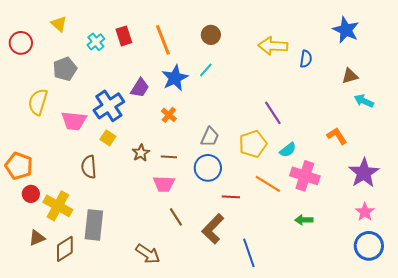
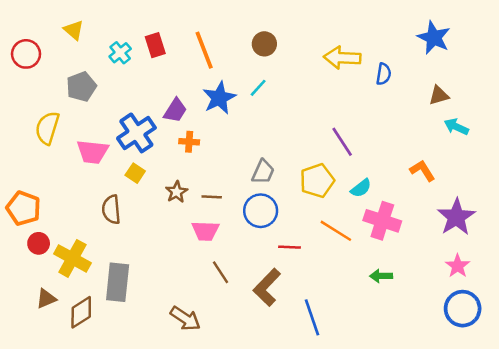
orange cross: (169, 115) -> (189, 142), moved, turned -35

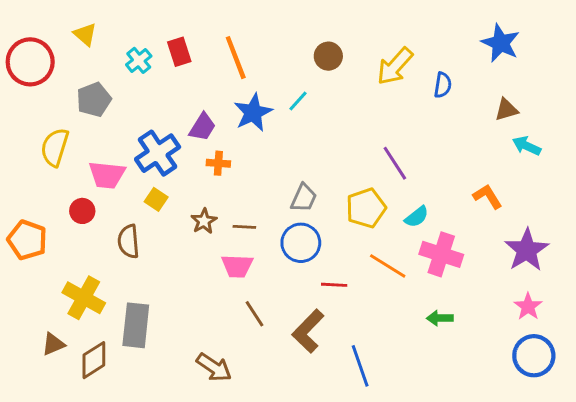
brown circle: (264, 44) -> (328, 56), moved
red circle: (26, 54) -> (30, 62), size x1.4
yellow arrow: (342, 58) -> (395, 66), turned -51
red circle: (39, 243) -> (82, 211), moved

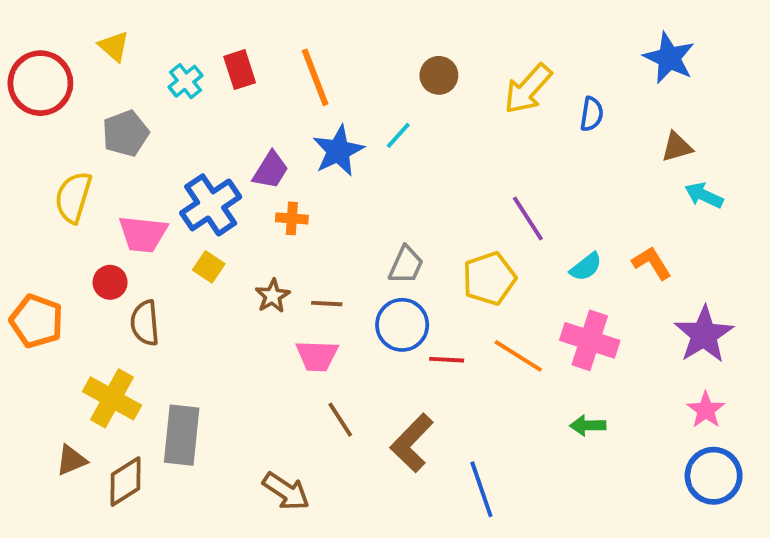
cyan semicircle: (417, 217) -> (586, 267), moved
brown semicircle: (129, 241) -> (145, 323), moved
red line: (334, 285) -> (447, 360), moved

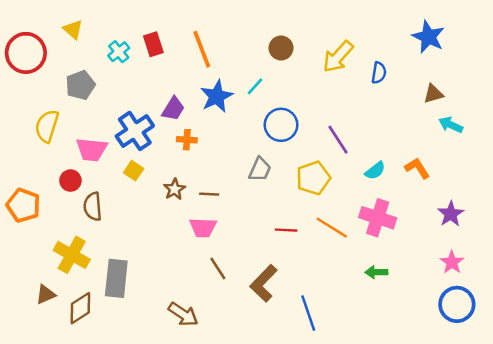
blue circle: (402, 325) -> (281, 125), moved
purple star: (704, 335) -> (451, 214), size x0.7

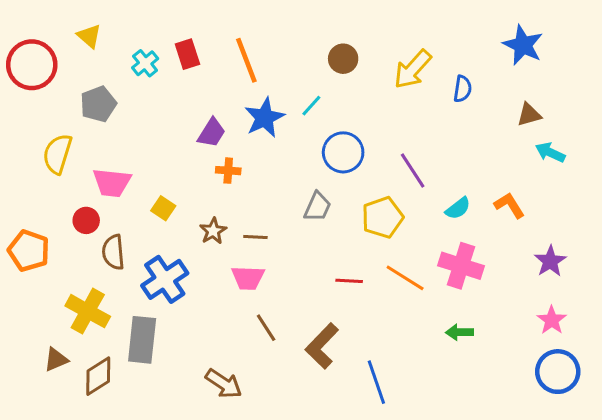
blue cross: (135, 131) -> (165, 279), moved

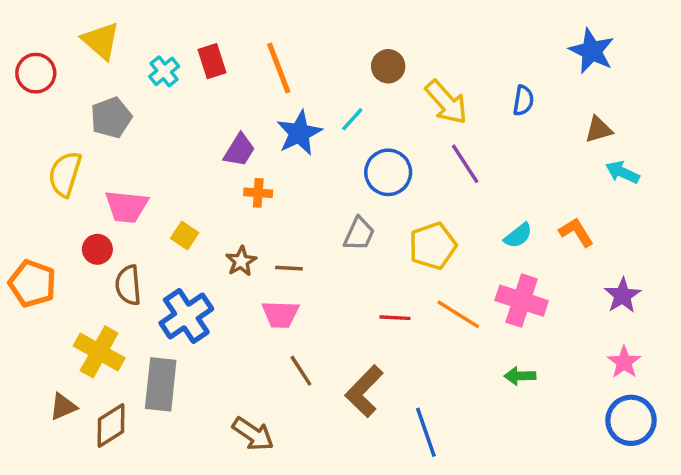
yellow triangle: (89, 36) -> (101, 41), size x1.4
red circle: (32, 65) -> (36, 73), size x0.7
yellow arrow: (413, 69) -> (446, 102), moved, turned -84
purple line: (413, 171) -> (465, 164), moved

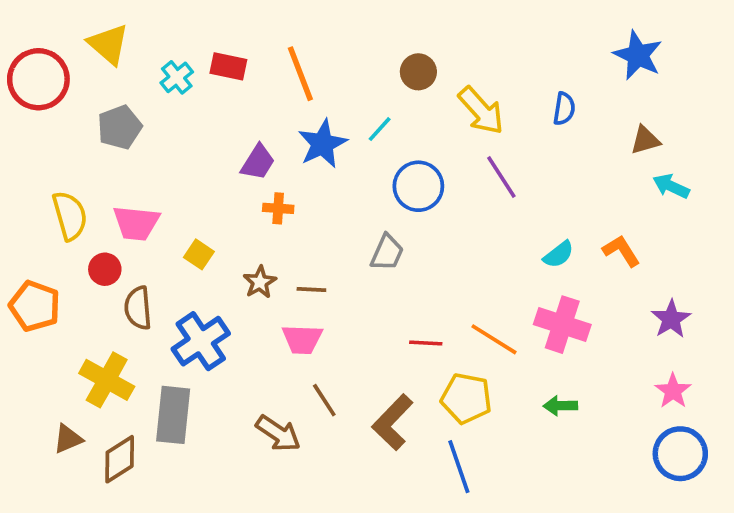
red rectangle: (212, 61) -> (228, 66), turned -60
red circle: (36, 73) -> (38, 79), size x1.4
yellow semicircle: (65, 174) -> (70, 216), moved, turned 147
yellow pentagon: (433, 246) -> (466, 398), moved, turned 30
brown arrow: (253, 434) -> (278, 433), moved

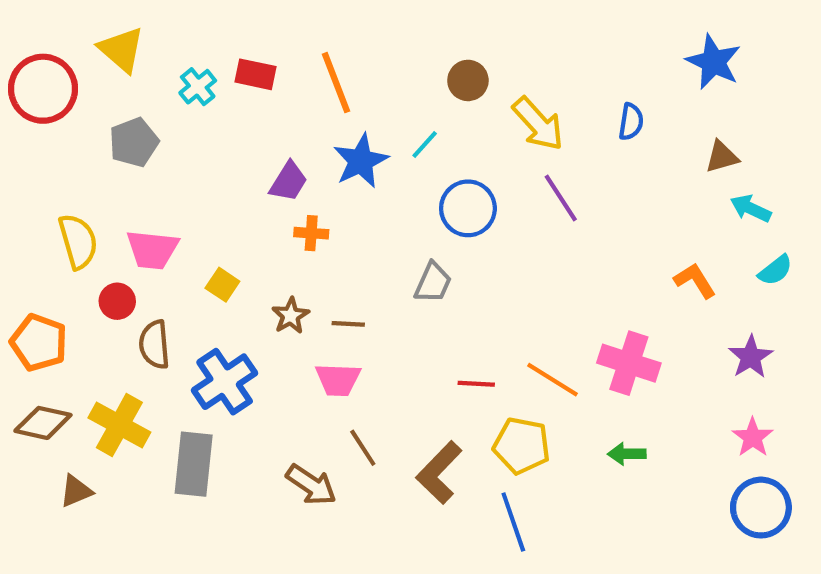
cyan semicircle: (559, 254) -> (775, 270), moved
brown diamond: (120, 459) -> (43, 423), moved, turned 45

